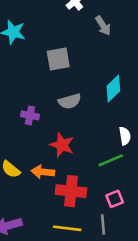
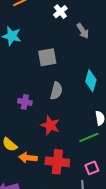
cyan diamond: (113, 88) -> (91, 81), turned -30
gray semicircle: (70, 101) -> (56, 91), turned -60
orange arrow: (43, 172) -> (28, 158), moved

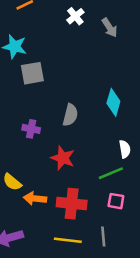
gray arrow: (83, 31) -> (110, 28), moved
gray square: (47, 57) -> (32, 73), moved
pink square: (92, 168) -> (116, 201), moved, turned 32

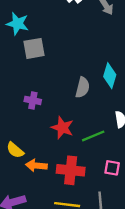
gray semicircle: (70, 115) -> (83, 87), moved
green line: (111, 173) -> (93, 136), moved

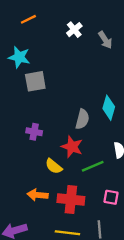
red star: (62, 128) -> (72, 147), moved
yellow semicircle: (15, 150) -> (54, 166), moved

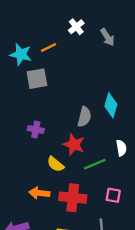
orange line: (28, 19) -> (49, 48), moved

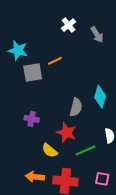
orange line: (49, 48) -> (55, 61), moved

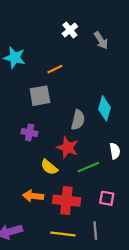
gray square: (33, 72) -> (40, 96), moved

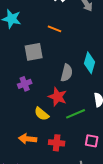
orange line: (55, 69) -> (55, 29), moved, turned 48
purple cross: (30, 133) -> (25, 84), turned -32
red cross: (66, 201) -> (57, 143), size x0.7

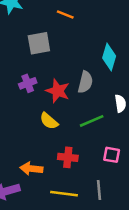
gray semicircle: (67, 73) -> (85, 82), moved
red star: (58, 97) -> (58, 91), moved
orange arrow: (28, 139) -> (31, 169), moved

